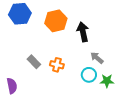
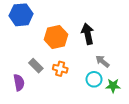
orange hexagon: (56, 21) -> (56, 37), moved
purple semicircle: (12, 86) -> (19, 82), moved

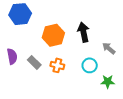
gray arrow: (102, 61) -> (109, 48), moved
cyan circle: (94, 79) -> (90, 65), moved
purple semicircle: (19, 82) -> (12, 56), moved

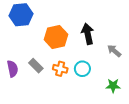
purple semicircle: (12, 56) -> (13, 69), moved
cyan circle: (90, 65) -> (82, 69), moved

